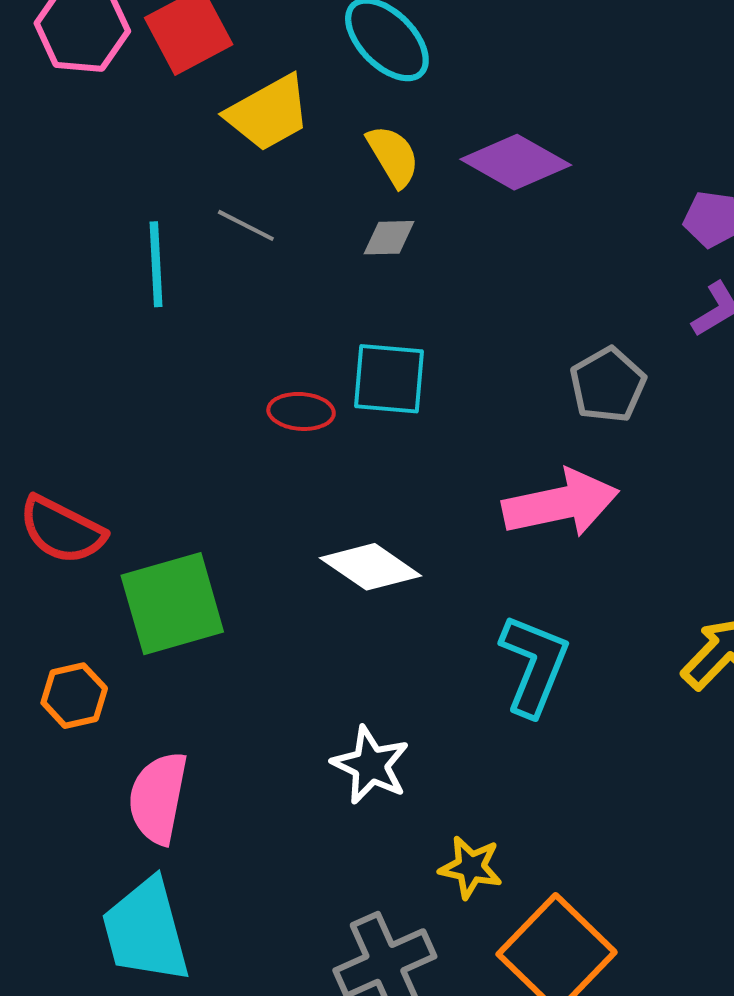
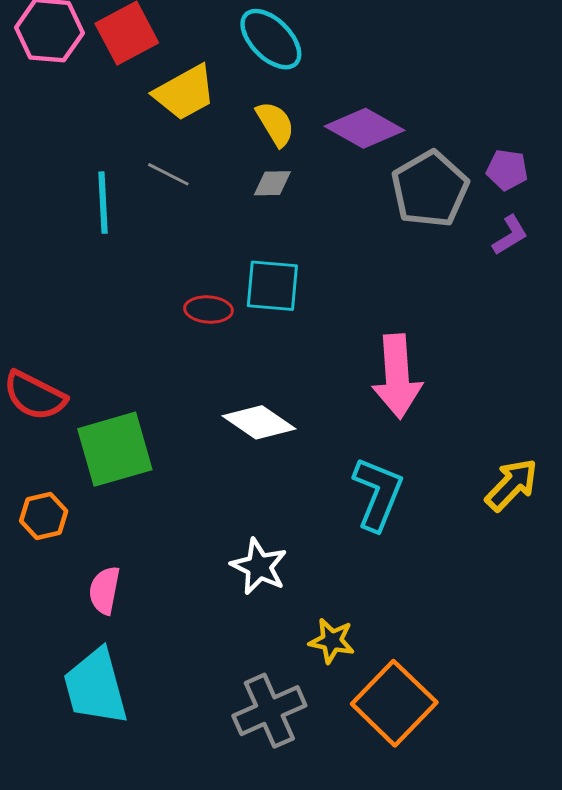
gray pentagon: (608, 385) -> (430, 189), moved, size x1.4
pink arrow: (561, 503) -> (397, 376), turned 98
pink semicircle: (158, 798) -> (104, 590), size x0.7

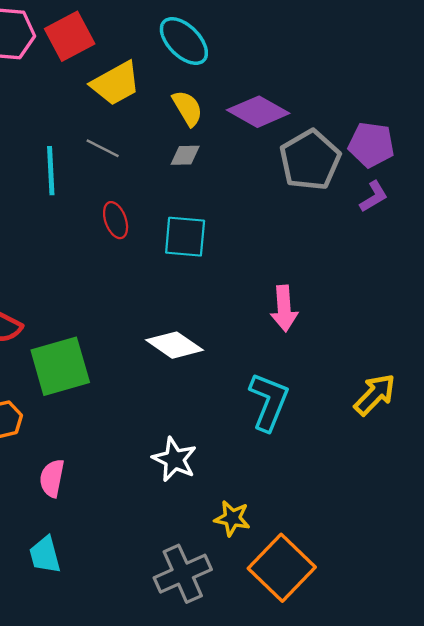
purple pentagon: (507, 170) -> (371, 145), size x1.4
red ellipse: (208, 309) -> (116, 220), moved, turned 66
pink arrow: (397, 376) -> (284, 309), size x0.7
cyan trapezoid: (96, 687) -> (45, 555), size x0.6

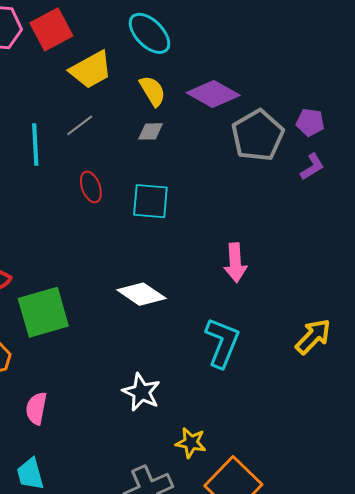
purple pentagon: (371, 145) -> (310, 122), size x0.7
gray line: (103, 148) -> (80, 125), turned -64

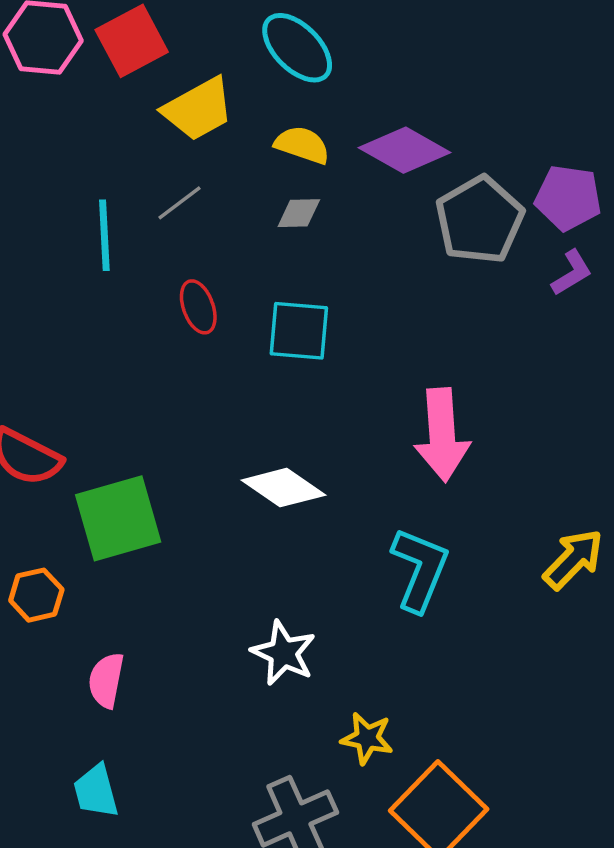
yellow semicircle: (153, 91) -> (302, 145), turned -40
purple pentagon: (310, 122) -> (568, 198), size x1.4
pink arrow: (235, 263) -> (442, 435), size x1.4

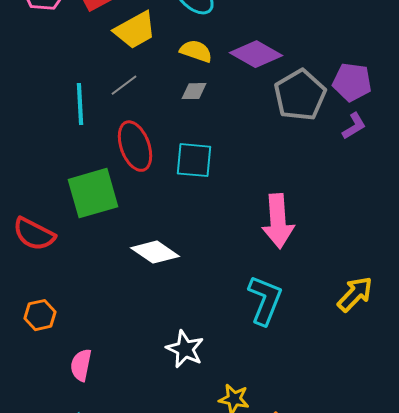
red ellipse: (198, 307) -> (135, 146), size x1.6
white diamond: (283, 488) -> (155, 252), moved
green square: (118, 518) -> (93, 193), moved

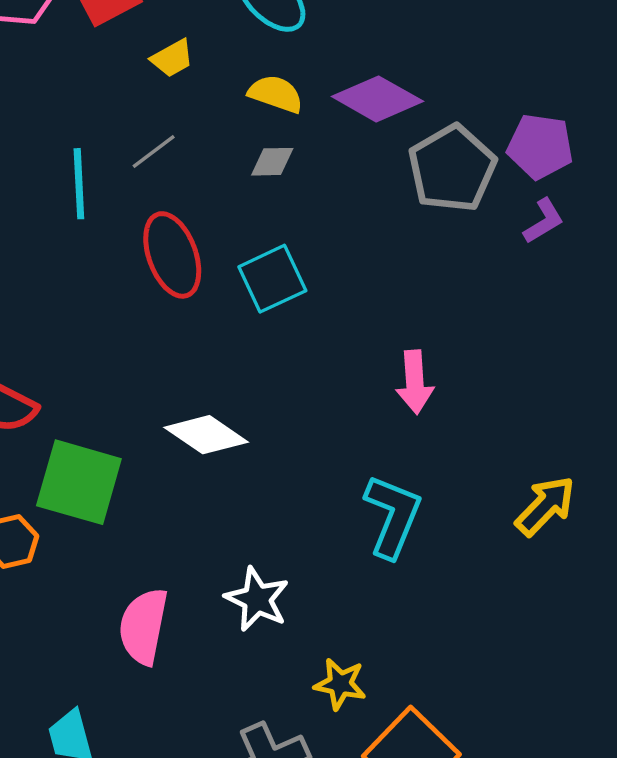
yellow trapezoid: (135, 30) -> (172, 58), size x0.6
cyan square: (194, 160) -> (272, 279), turned -30
green square: (93, 193) -> (79, 482), moved, turned 32
pink arrow: (278, 221) -> (415, 382), size x0.7
pink semicircle: (81, 365) -> (143, 626), moved, size x1.4

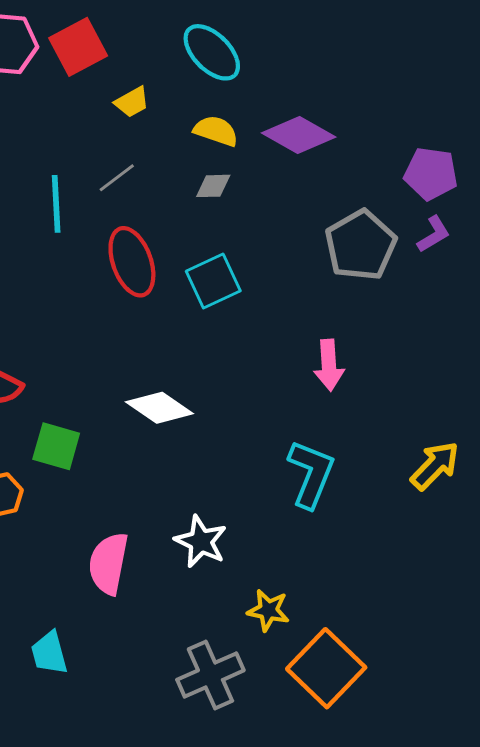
gray pentagon: (452, 168) -> (361, 245), moved
green square: (79, 482) -> (56, 446), size x0.7

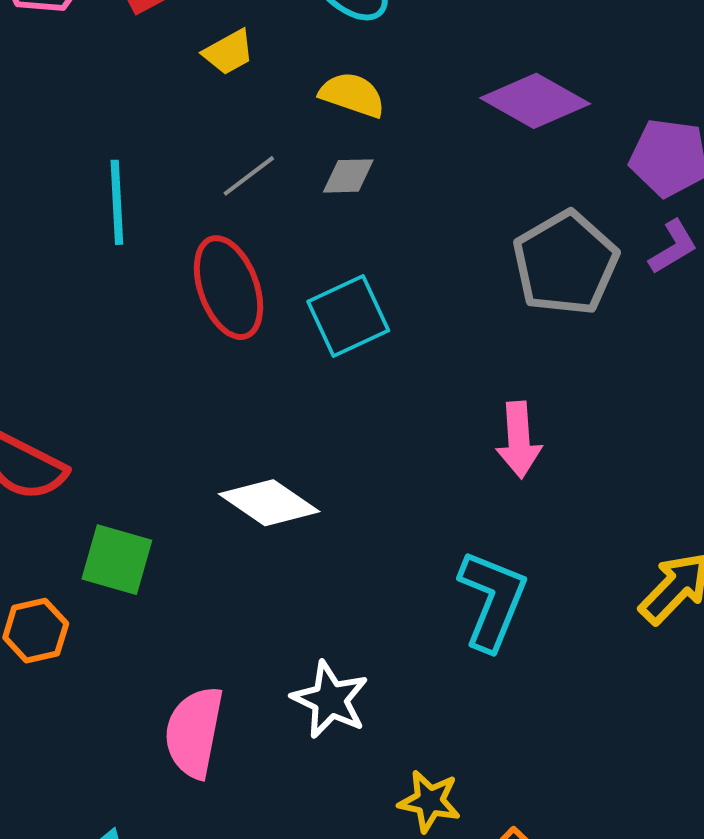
purple diamond: (299, 135) -> (535, 101), moved
gray line: (117, 178) -> (249, 176), moved

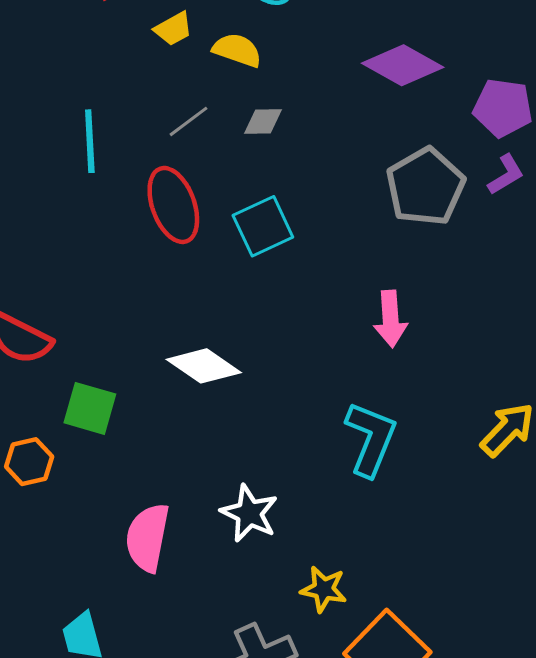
yellow semicircle: (352, 95) -> (237, 50), moved

